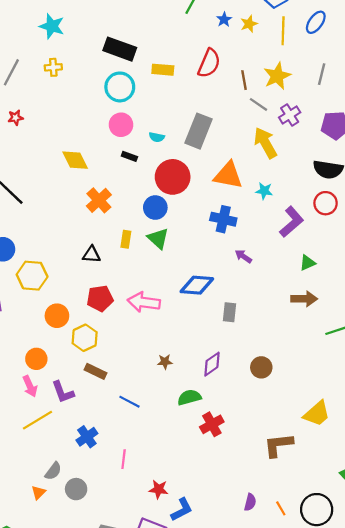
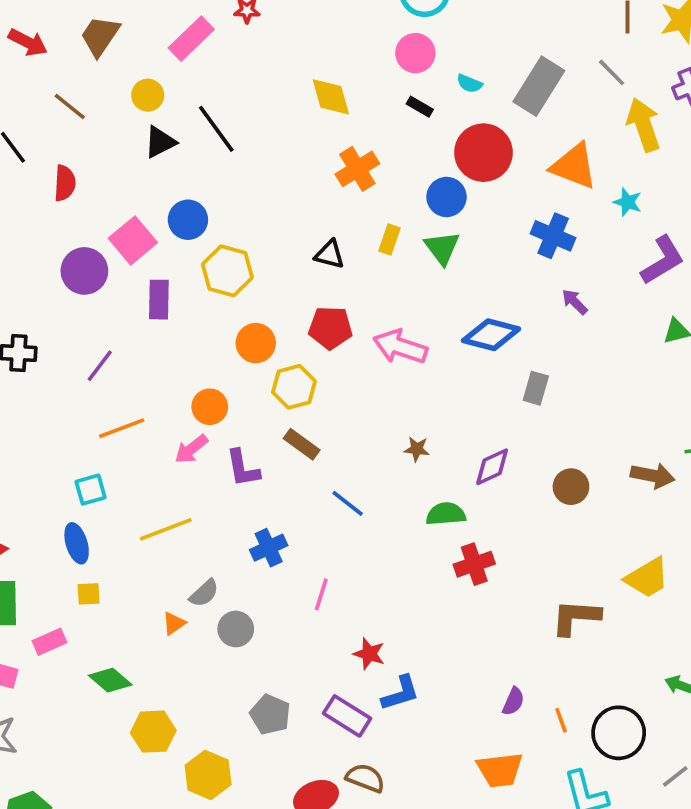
gray line: (259, 104) -> (612, 72), moved
brown arrow: (304, 299) -> (653, 476), moved
pink arrow: (30, 386) -> (191, 449), turned 65
yellow line: (37, 420) -> (166, 529), moved

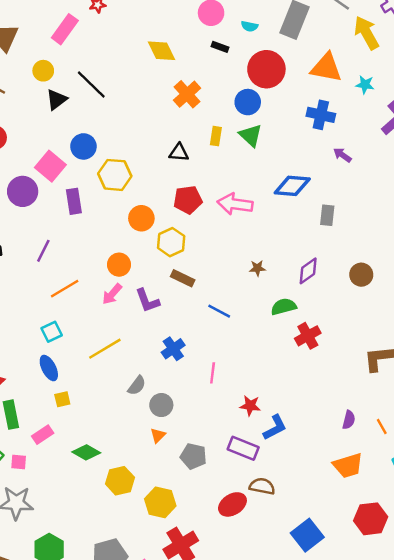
orange triangle: (174, 623) -> (158, 435), moved

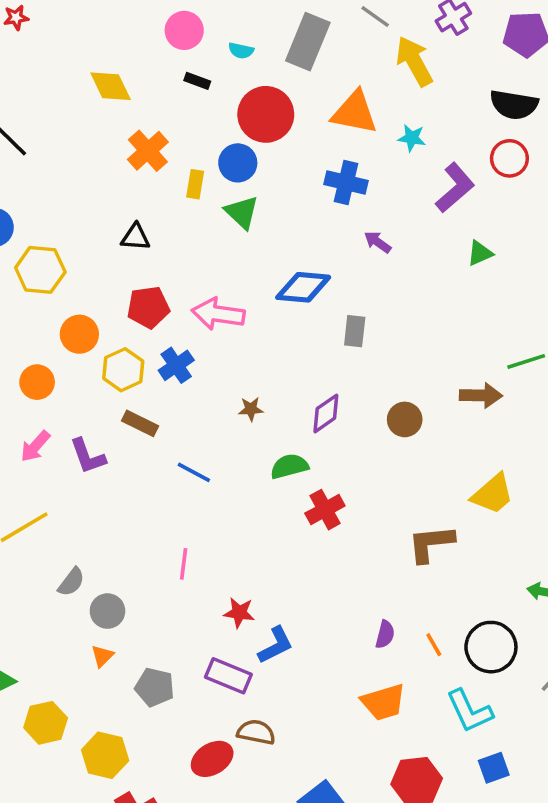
yellow rectangle: (216, 136) -> (195, 184), moved
orange circle: (119, 265) -> (37, 382), moved
blue cross: (173, 349) -> (176, 365), moved

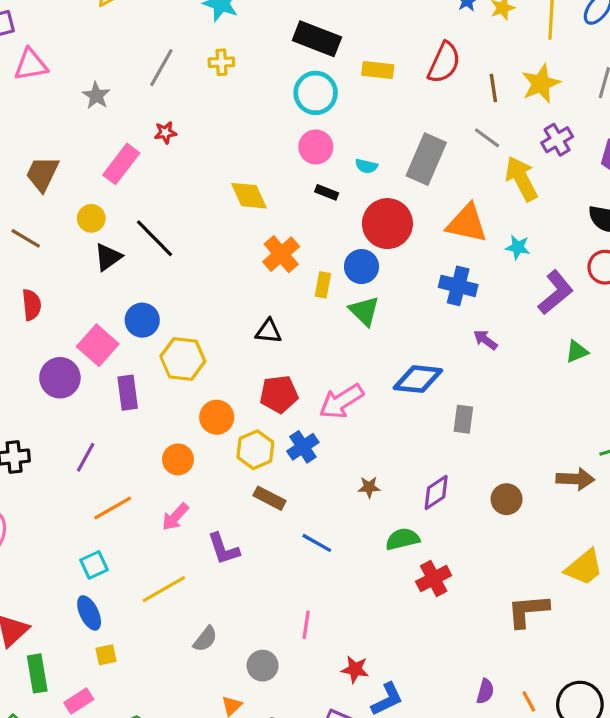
pink arrow: (218, 314) -> (341, 401), turned -42
purple L-shape: (88, 456) -> (223, 549), moved
gray circle: (107, 611) -> (263, 666), moved

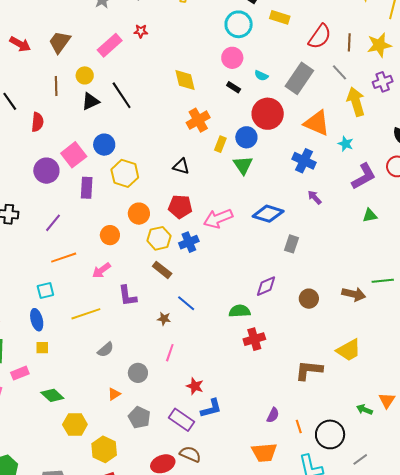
red semicircle: (444, 63) -> (320, 37), moved
brown line: (26, 238) -> (56, 86), moved, turned 48
brown star: (369, 487) -> (164, 319), moved

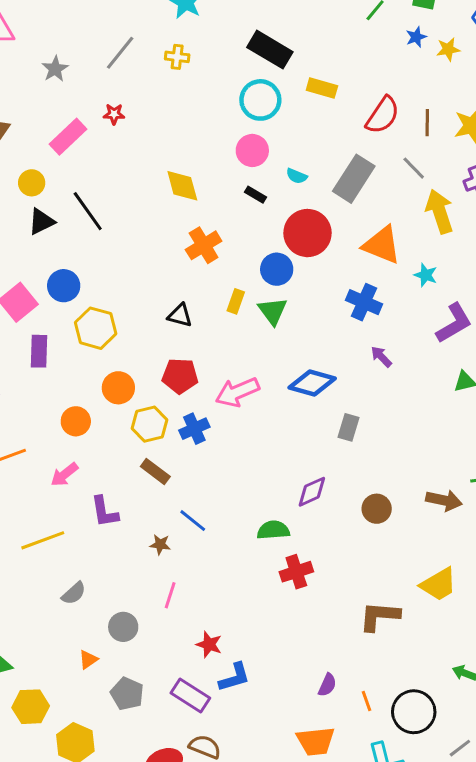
yellow rectangle: (220, 144) -> (236, 301), moved

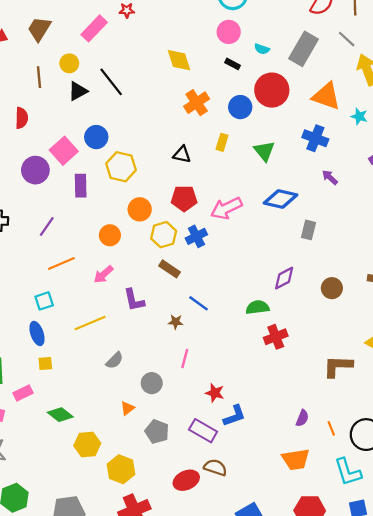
blue circle: (277, 269) -> (240, 107), moved
green triangle: (273, 311) -> (264, 151), moved

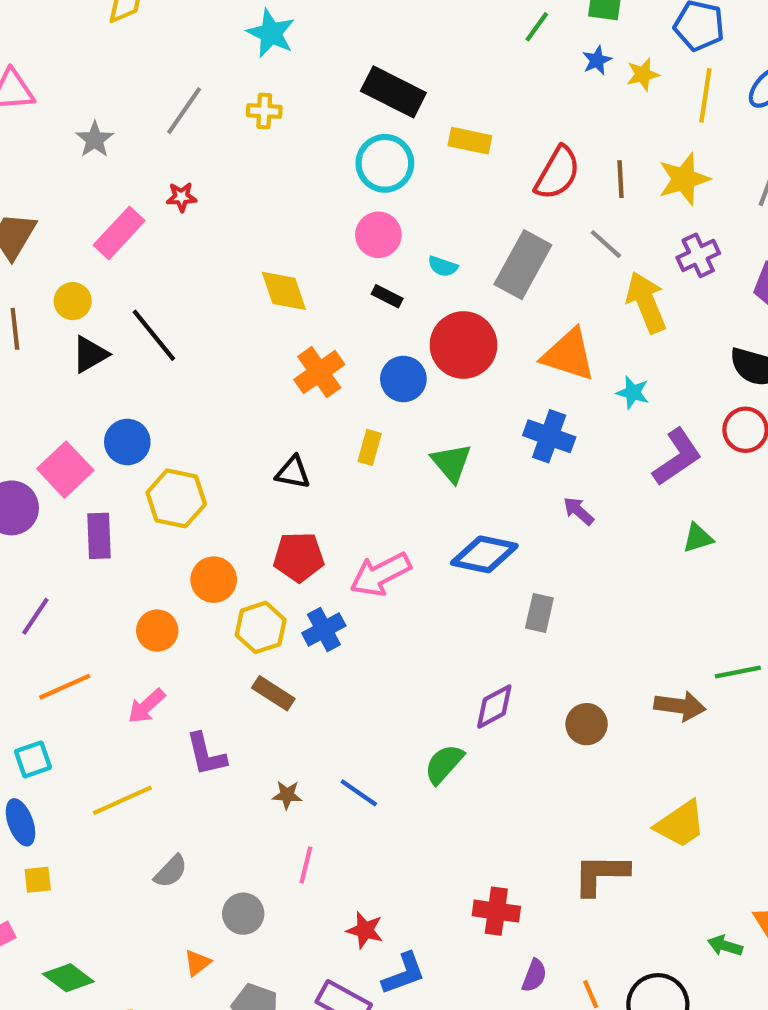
blue line: (199, 303) -> (359, 793), moved
green semicircle: (257, 307) -> (444, 764), turned -40
red cross: (276, 337) -> (496, 911), moved, turned 30

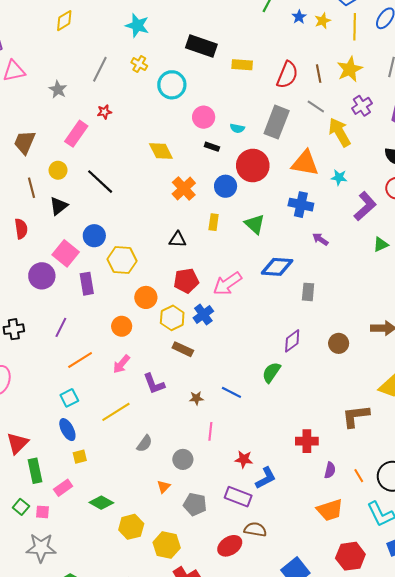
yellow cross: (264, 111) -> (139, 64), turned 35
cyan circle: (385, 163) -> (172, 85), moved
black triangle: (90, 354) -> (59, 206), moved

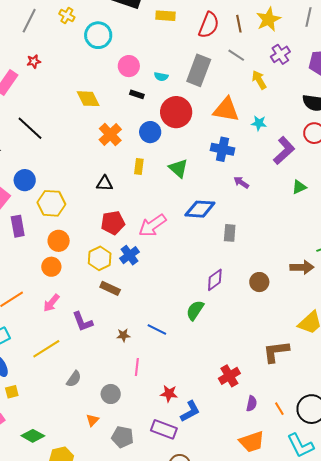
yellow arrow: (340, 132) -> (259, 80), size x0.7
orange circle: (146, 297) -> (59, 241), moved
red cross: (307, 441) -> (229, 376), turned -30

